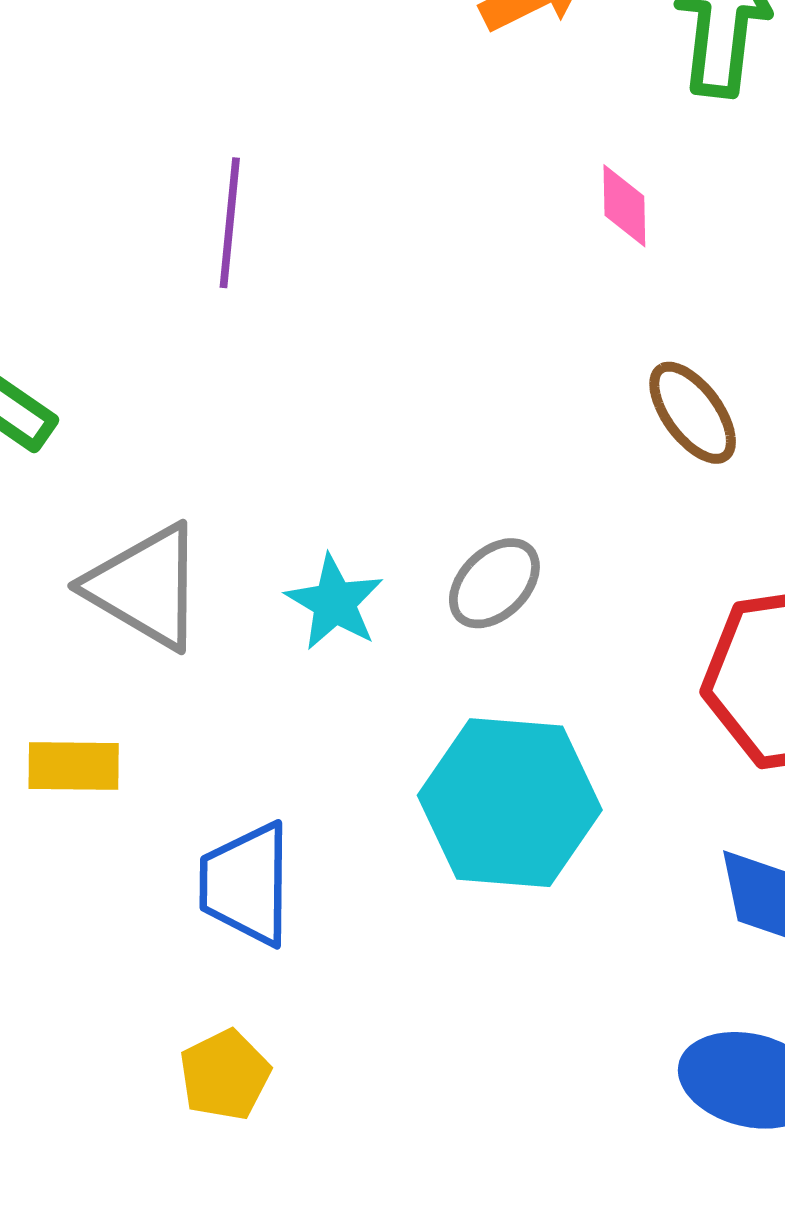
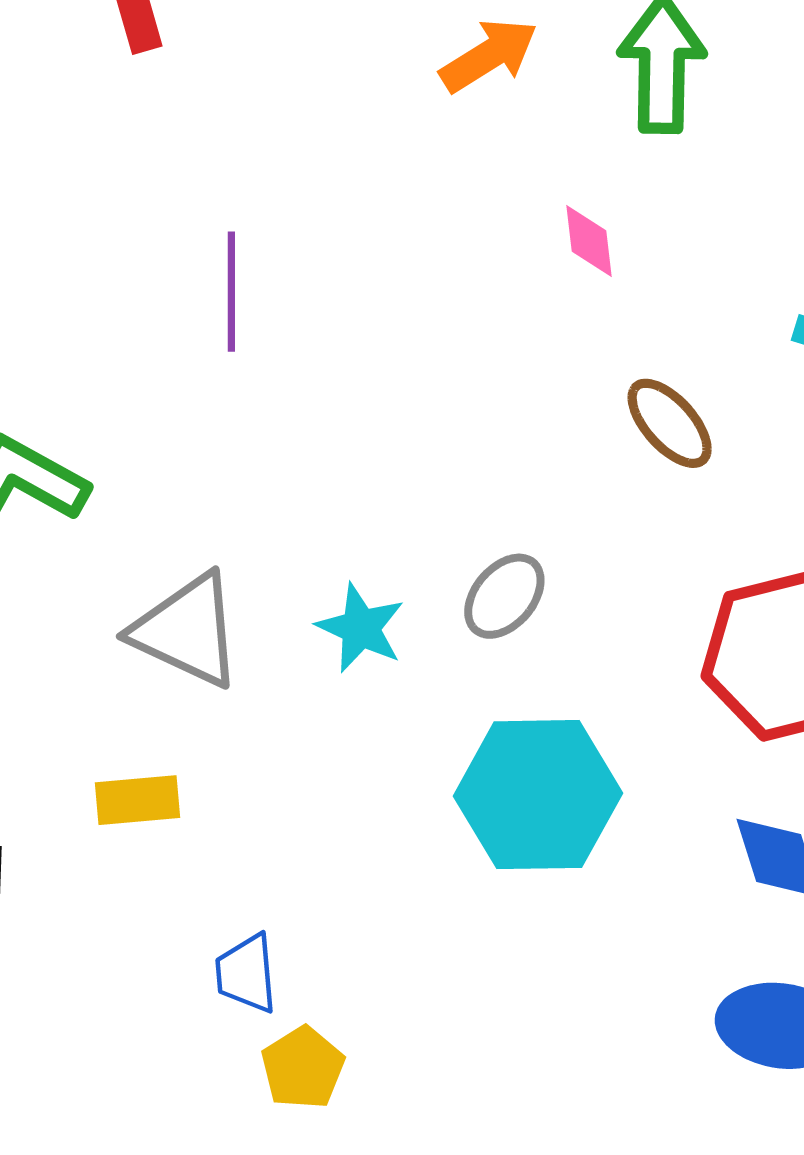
blue trapezoid: (246, 884) -> (246, 973), moved, size x0.7

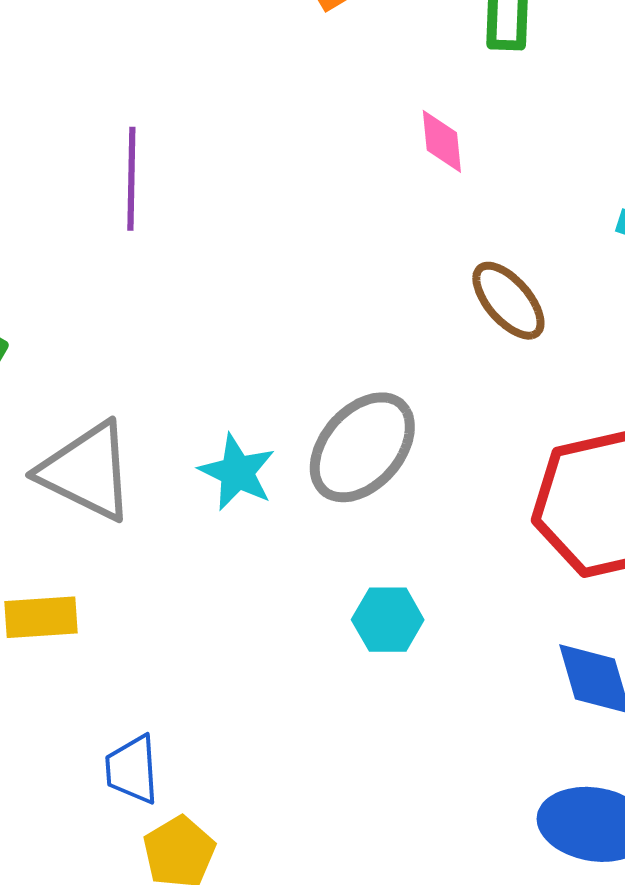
gray ellipse: (504, 596) -> (362, 447), size x1.5
cyan hexagon: (538, 795) -> (388, 620), size x0.5

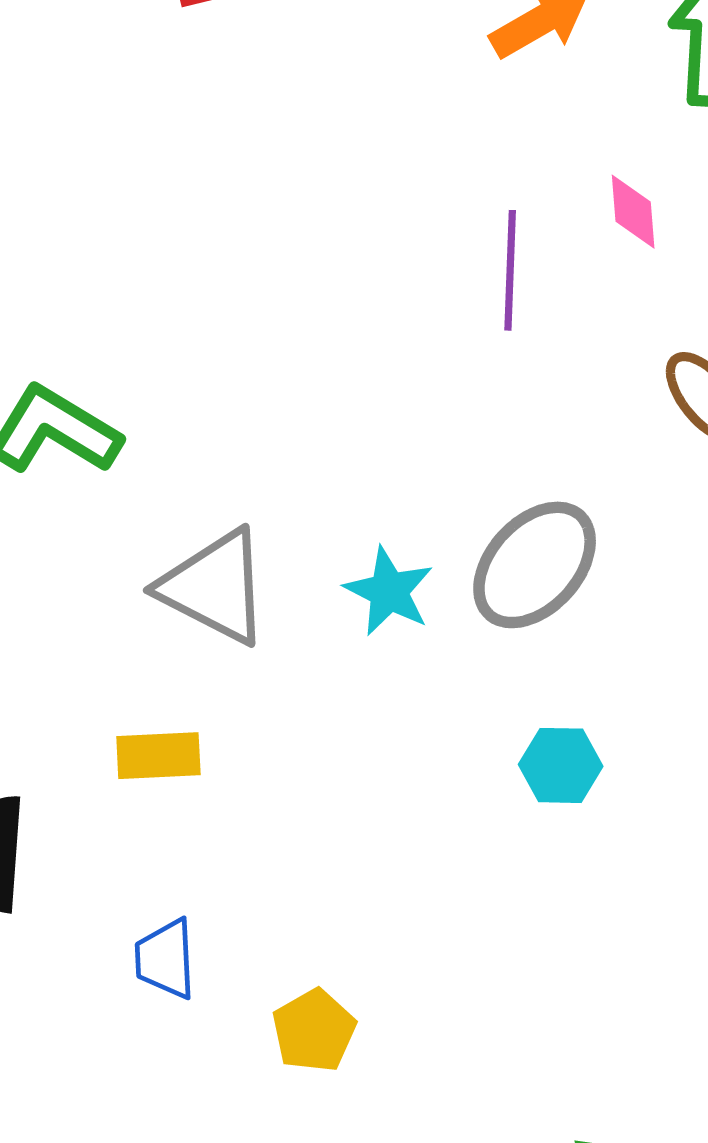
purple line: (131, 179) -> (510, 270), moved
blue trapezoid: (132, 769) -> (166, 959), moved

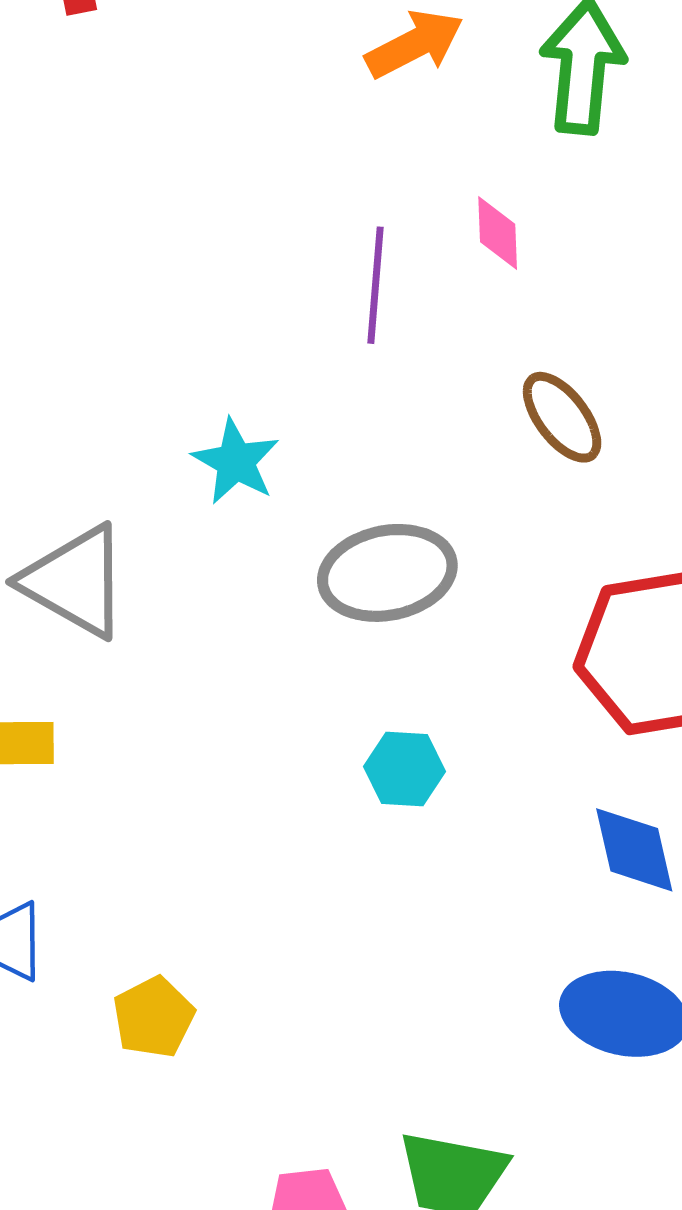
gray ellipse: (535, 565) -> (387, 573), turned 34
cyan star: (389, 591) -> (236, 461), moved

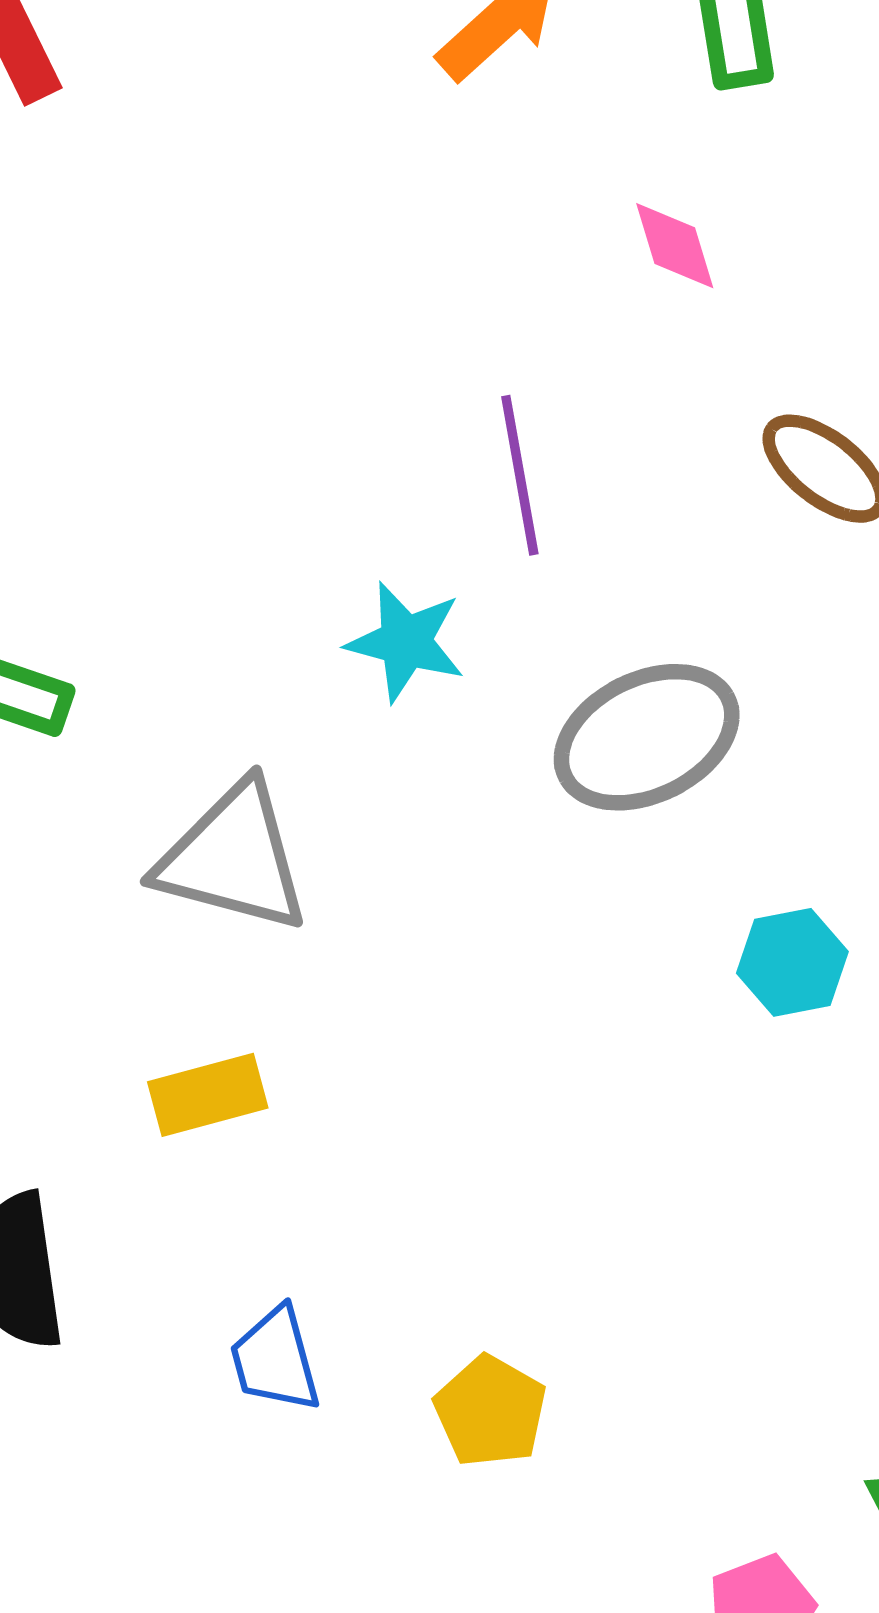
purple line: (376, 285) -> (520, 475), moved
cyan hexagon: (404, 769) -> (792, 962), moved

